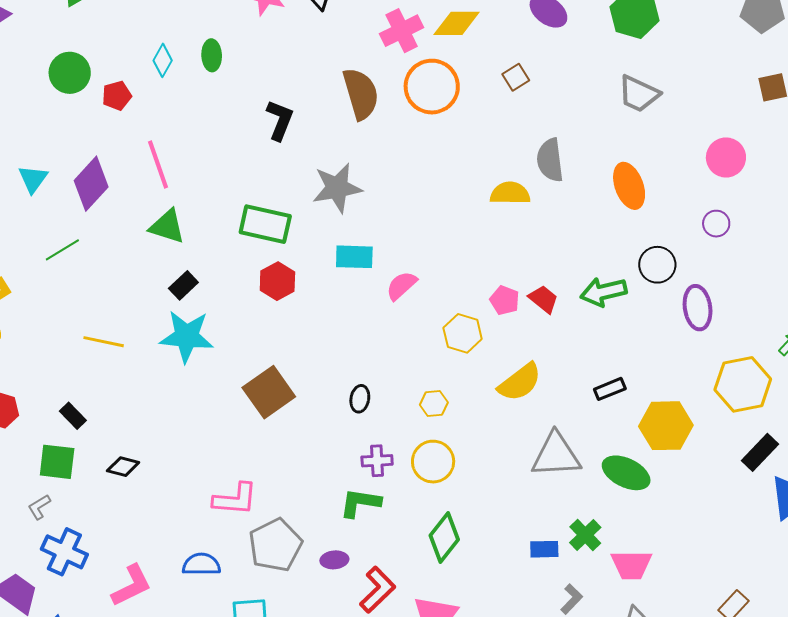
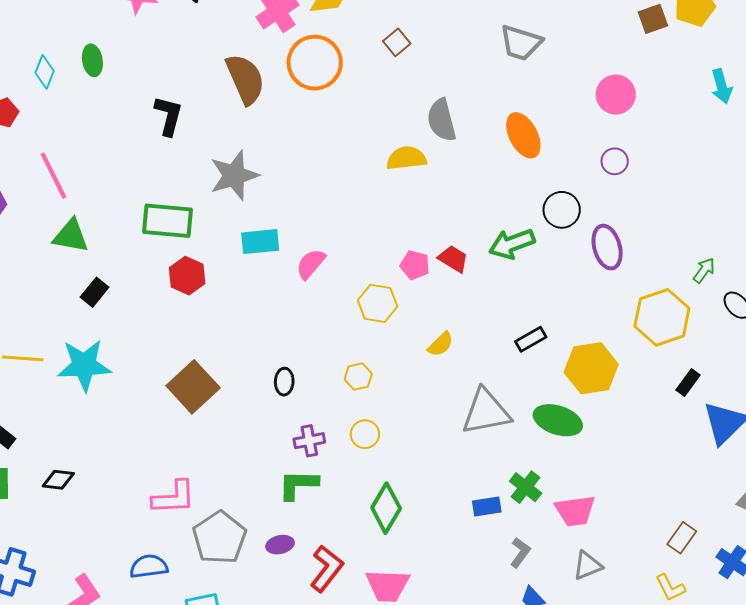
cyan star: (187, 336) -> (84, 365), moved
yellow semicircle: (520, 382) -> (441, 344), size x0.6
black rectangle: (760, 452) -> (688, 382), size x0.7
yellow circle: (433, 462) -> (365, 434), size x0.7

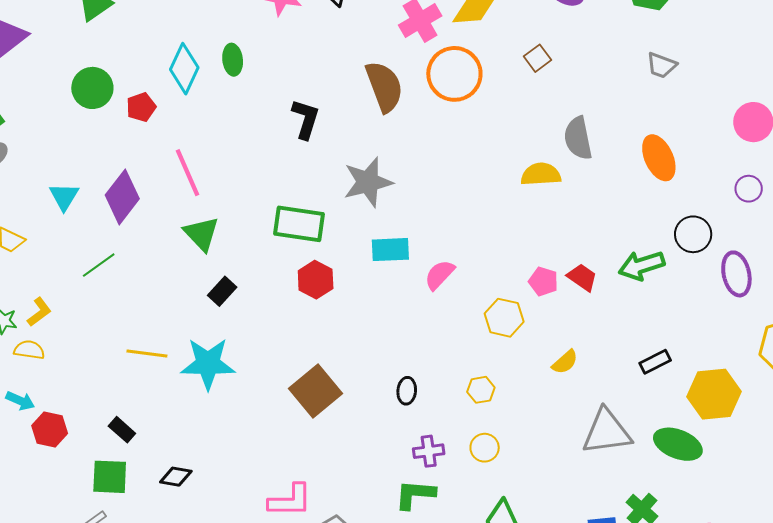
gray trapezoid: (521, 43) -> (661, 65), size x0.7
cyan diamond: (45, 72) -> (184, 69), size x1.5
green triangle: (71, 236) -> (201, 234), turned 33

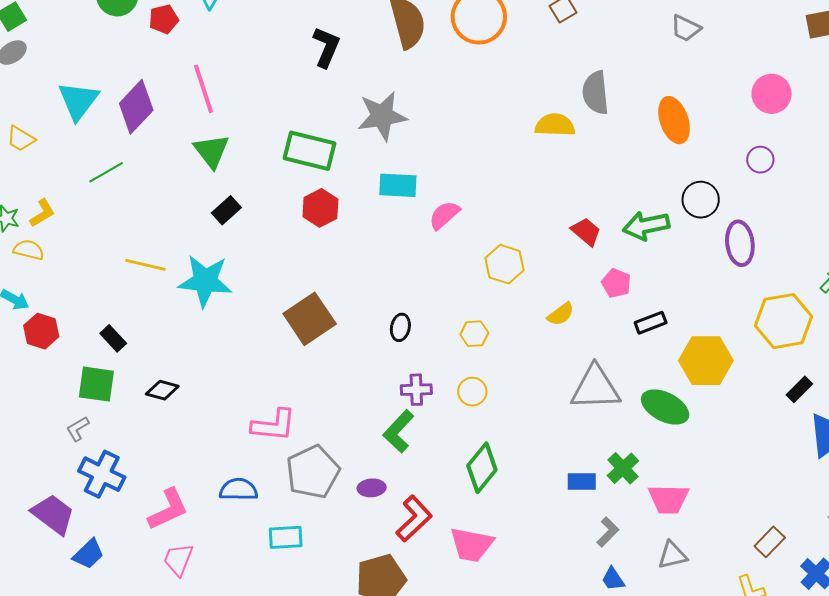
cyan triangle: (64, 197) -> (78, 101), size x1.4
pink pentagon: (543, 281) -> (616, 283), moved
green L-shape: (415, 494) -> (399, 431), turned -57

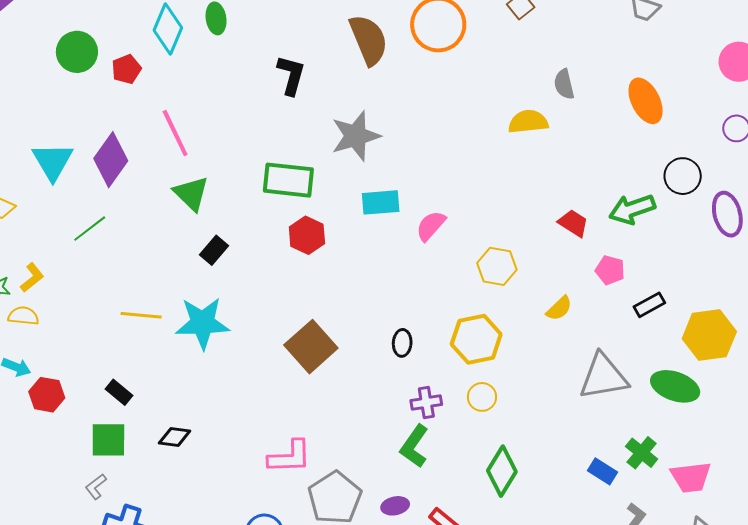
gray semicircle: (596, 93) -> (564, 84), size x0.7
yellow hexagon: (474, 334) -> (476, 339), size x1.8
blue rectangle: (582, 482) -> (603, 471), turned 40

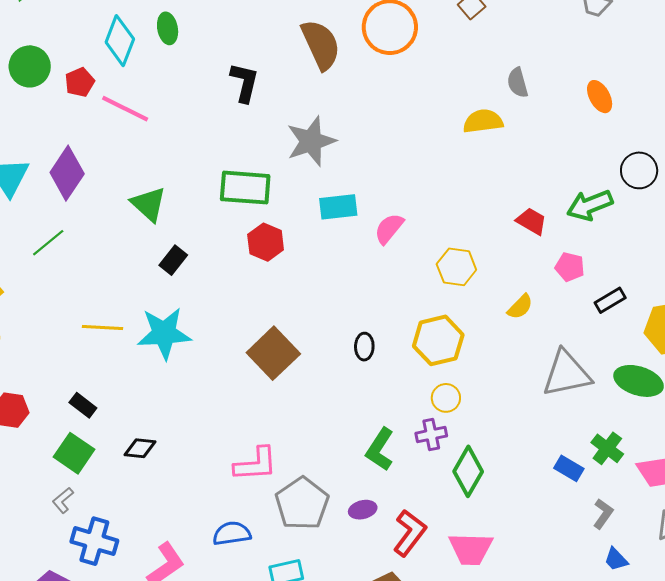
orange ellipse: (646, 101) -> (600, 97), size x0.7
pink line: (175, 133) -> (125, 109), moved, turned -36
purple cross: (426, 402) -> (431, 435), moved
green square: (108, 440) -> (74, 453), turned 36

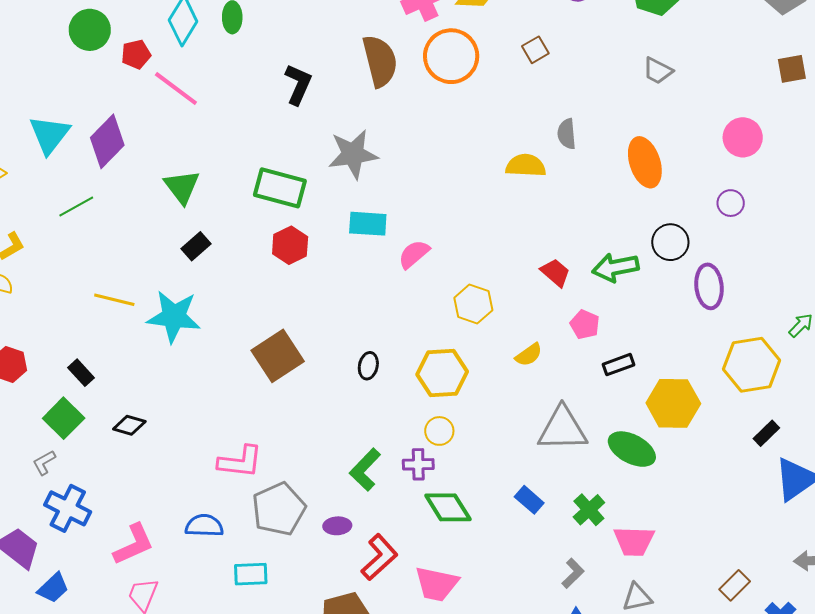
orange ellipse: (600, 97) -> (645, 162), size x1.5
blue rectangle: (569, 468) -> (529, 500), moved
green diamond: (468, 471) -> (448, 507), turned -72

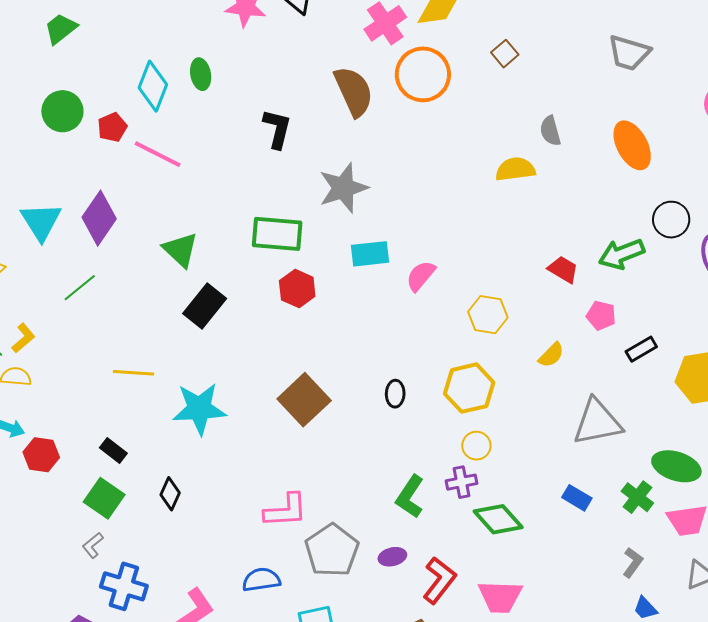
gray trapezoid: (658, 71) -> (629, 53), size x1.4
black rectangle: (196, 246) -> (205, 306), size x1.5
cyan star: (174, 317) -> (199, 409), moved
black diamond: (129, 425) -> (170, 494), turned -72
green ellipse: (632, 449) -> (676, 466), moved

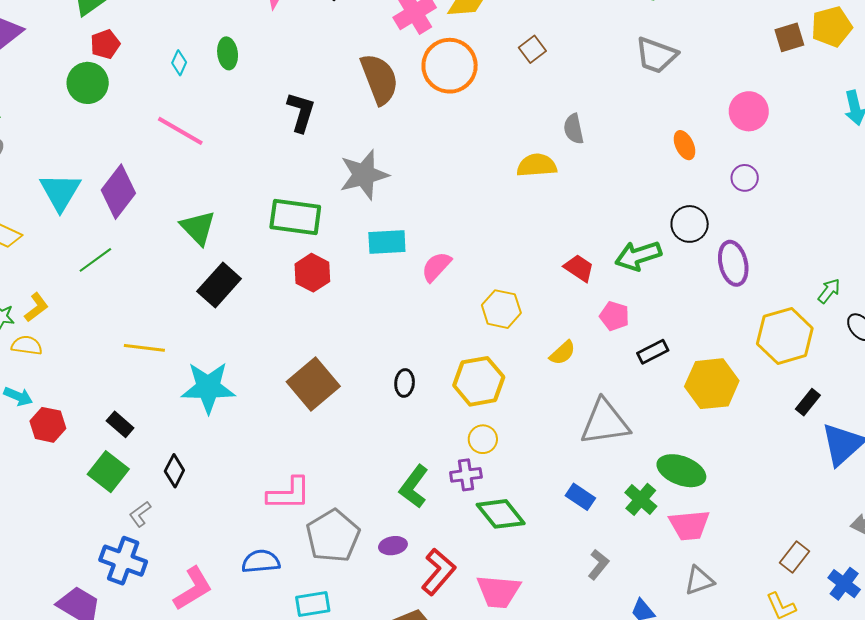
cyan diamond: (153, 86) -> (179, 63), size x0.5
red pentagon: (112, 127) -> (105, 44), moved
orange ellipse: (632, 145) -> (685, 145), moved, size x0.6
gray L-shape: (93, 545) -> (140, 514), moved
gray L-shape: (633, 563) -> (598, 564), moved

